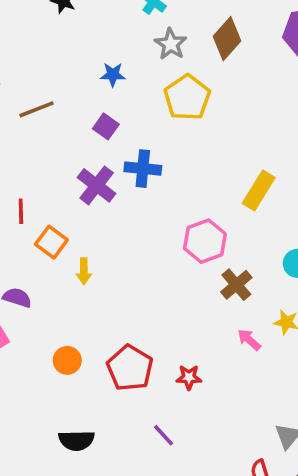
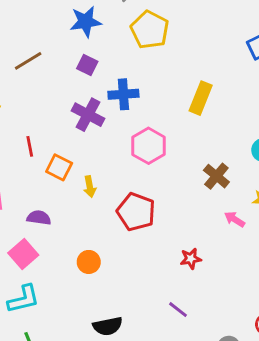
blue star: (113, 75) -> (86, 22), size x1.5
yellow rectangle: (259, 190) -> (201, 98), moved
pink hexagon: (205, 241) -> (149, 146), moved
red pentagon: (130, 368) -> (136, 212), moved

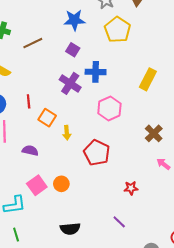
pink square: (23, 254) -> (37, 185), moved

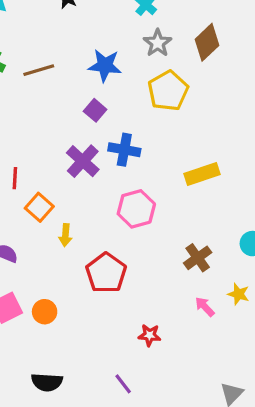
brown line: (33, 43) -> (39, 70), moved
yellow rectangle: (148, 79) -> (202, 174), turned 35

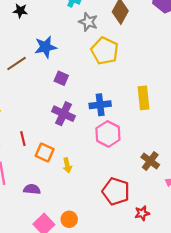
blue star: (105, 66) -> (45, 47), moved
blue cross: (124, 150) -> (100, 105), moved
yellow rectangle: (202, 174) -> (144, 98), turned -60
brown cross: (198, 258) -> (150, 161), moved
red pentagon: (106, 273) -> (116, 191), moved

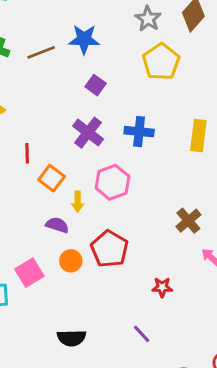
pink hexagon: (108, 134) -> (112, 182), moved
purple semicircle: (32, 189) -> (57, 225), moved
red pentagon: (116, 191) -> (109, 249), moved
orange circle: (69, 219) -> (71, 261), moved

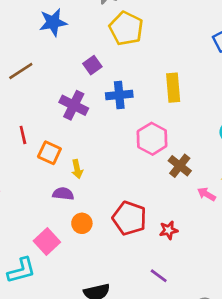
brown line: (41, 52) -> (21, 71), moved
purple square: (96, 85) -> (92, 65), moved, turned 30
pink hexagon: (112, 182) -> (152, 139), moved
red pentagon: (109, 249) -> (129, 218), moved

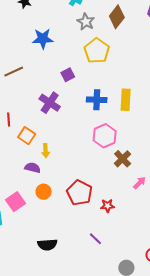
blue cross: (119, 95) -> (97, 100), moved
pink arrow: (206, 194) -> (140, 183), turned 96

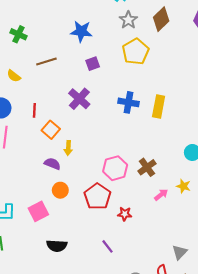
purple square: (68, 75) -> (93, 64), moved
pink hexagon: (105, 136) -> (115, 168), moved
pink square: (15, 202) -> (38, 211), moved

